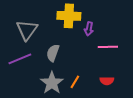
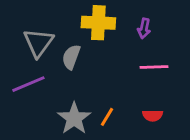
purple arrow: (89, 29) -> (144, 28), moved
gray semicircle: (53, 53) -> (71, 57), moved

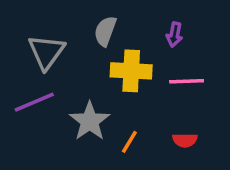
yellow cross: (98, 23) -> (131, 71), moved
gray semicircle: (71, 57) -> (105, 31), moved
gray star: (74, 118) -> (90, 121), moved

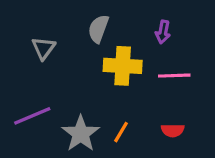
gray triangle: (46, 52) -> (44, 48), size x0.7
purple line: (34, 102) -> (32, 116), moved
gray star: (90, 121) -> (81, 134), moved

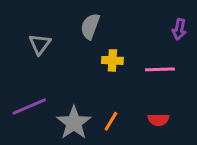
purple arrow: (163, 32) -> (179, 29), moved
yellow cross: (123, 66) -> (112, 60), size x0.6

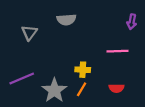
gray semicircle: (90, 26) -> (66, 20), turned -114
yellow cross: (112, 60) -> (83, 70), moved

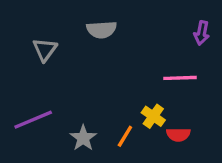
yellow cross: (83, 70) -> (153, 116), moved, turned 32
gray star: (54, 90) -> (83, 138), size x0.7

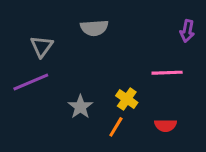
yellow cross: (153, 116) -> (127, 99), moved
purple line: (33, 120) -> (31, 82), moved
gray star: (83, 138) -> (80, 107), moved

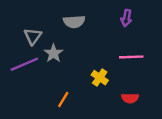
purple arrow: (187, 31) -> (126, 18), moved
gray star: (80, 107) -> (53, 53), moved
orange line: (116, 127) -> (63, 99), moved

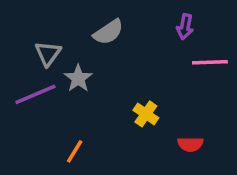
gray semicircle: (74, 22) -> (108, 32), turned -30
pink line: (131, 57) -> (210, 62), moved
orange line: (63, 99) -> (75, 151), moved

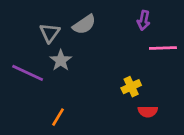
gray triangle: (48, 53) -> (50, 33), moved
purple line: (35, 94) -> (28, 73), turned 48
yellow cross: (146, 114) -> (131, 87), moved, turned 30

